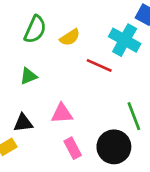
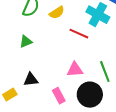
pink triangle: (62, 113) -> (75, 70), moved
black triangle: (23, 123) -> (31, 80), moved

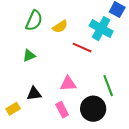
pink triangle: (75, 70) -> (68, 84), moved

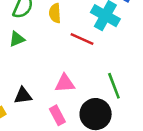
yellow semicircle: (60, 27) -> (55, 13), turned 119
green triangle: (29, 56) -> (17, 39), moved

